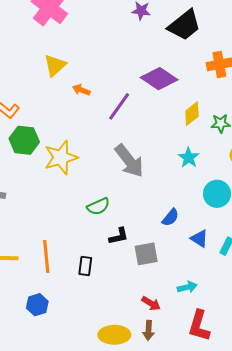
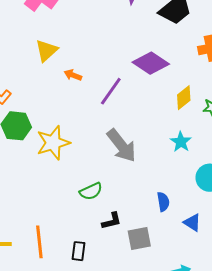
blue semicircle: (170, 217) -> (163, 202), turned -48

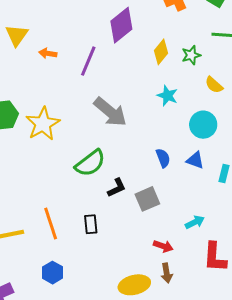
purple diamond: (151, 63) -> (121, 25), turned -60
green semicircle: (91, 191) -> (90, 163), size x1.4
blue triangle: (192, 223) -> (195, 160), moved

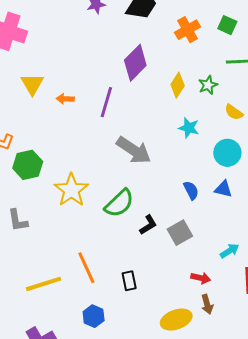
yellow star: (43, 124) -> (71, 190), moved
black rectangle: (91, 224) -> (129, 281), moved

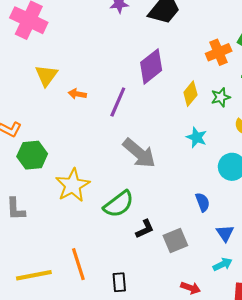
orange cross: (188, 30) -> (219, 52), moved
blue triangle: (223, 189) -> (225, 233), moved, turned 36
blue semicircle: (191, 190) -> (203, 202), moved

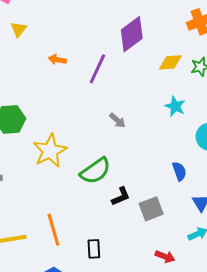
yellow triangle: (46, 75) -> (19, 29), moved, size x0.7
yellow diamond: (190, 94) -> (170, 62), turned 45
gray arrow: (139, 153) -> (117, 120), size x0.5

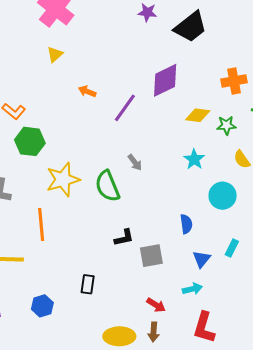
green semicircle: (95, 171) -> (107, 186), moved, turned 92
orange line: (53, 230) -> (41, 224), moved

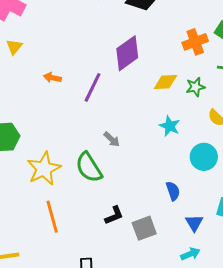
orange line: (41, 224) -> (52, 217), moved

